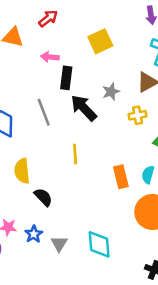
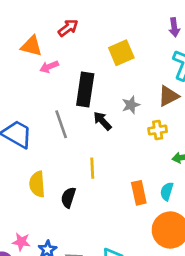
pink arrow: (50, 57) -> (49, 67), moved, turned -30
black rectangle: (66, 78) -> (85, 90), size x1.4
black arrow: (84, 108) -> (102, 121), size x0.7
black semicircle: (43, 197) -> (68, 198), moved, turned -120

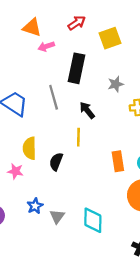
red arrow: (68, 28) -> (77, 23), moved
black arrow: (102, 121) -> (87, 110), moved
pink star: (21, 242) -> (15, 171), moved

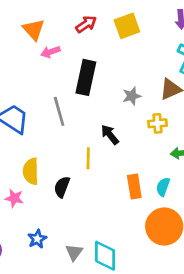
orange triangle: (32, 27) -> (34, 30), turned 30
yellow square: (110, 38) -> (127, 26), moved
black arrow: (87, 110) -> (110, 135), moved
gray triangle: (57, 216) -> (74, 252), moved

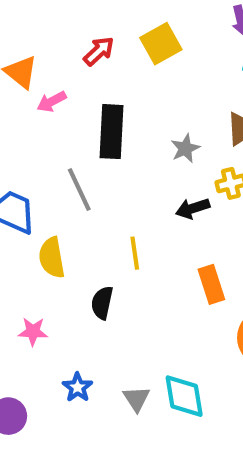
black arrow: (110, 135) -> (193, 208), moved, turned -60
yellow semicircle: (31, 171) -> (52, 258), moved

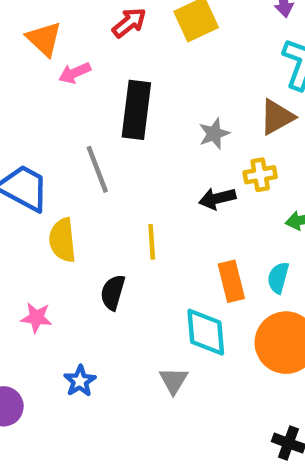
cyan diamond: (184, 396) -> (206, 332), moved
gray triangle: (136, 399) -> (174, 381), moved

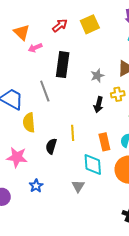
black arrow: (217, 198) -> (98, 105), turned -63
yellow line: (152, 242) -> (73, 133), moved
pink star: (36, 318) -> (17, 157), size x1.5

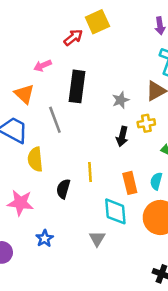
yellow square: (90, 24) -> (97, 22), moved
orange triangle: (22, 32) -> (24, 94), moved

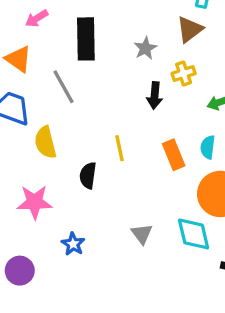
cyan diamond: (115, 211) -> (194, 234), moved

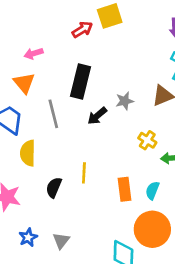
pink arrow: (37, 18) -> (34, 54), moved
yellow cross: (184, 73) -> (147, 140), moved, turned 36
black arrow: (155, 95) -> (97, 116), moved, turned 30
gray triangle: (142, 234) -> (61, 241), moved

